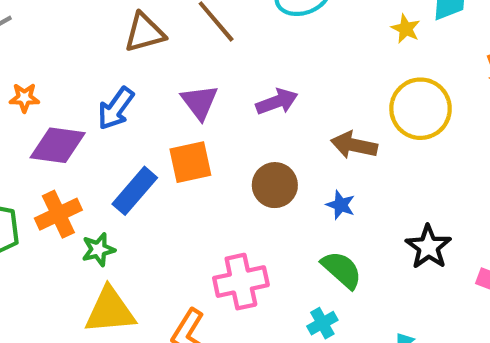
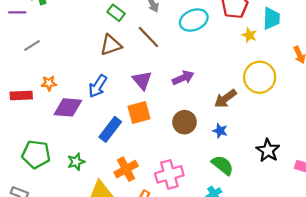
brown arrow: (354, 145) -> (225, 99), turned -45
orange cross: (58, 214) -> (126, 169), moved
green star: (98, 250) -> (76, 162), moved

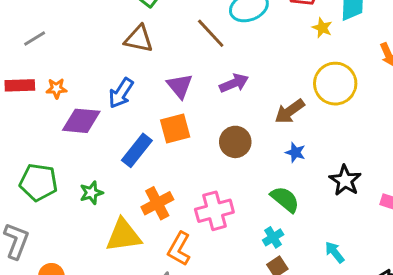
brown line: (148, 37) -> (211, 33), moved
brown triangle: (111, 45) -> (139, 39), turned 30
red rectangle: (21, 96) -> (20, 85), moved
blue star: (220, 131) -> (295, 152), moved

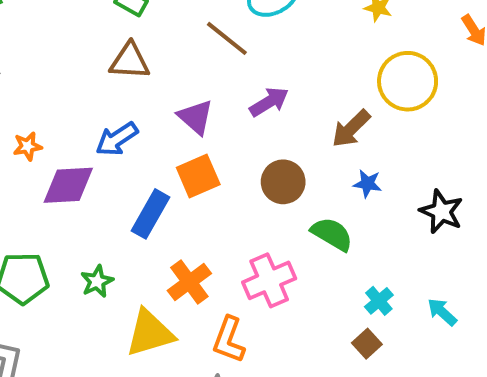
blue arrow: (121, 93) -> (117, 139), turned 32
green semicircle: (285, 199) -> (332, 234), moved
cyan cross: (273, 237) -> (379, 301), moved

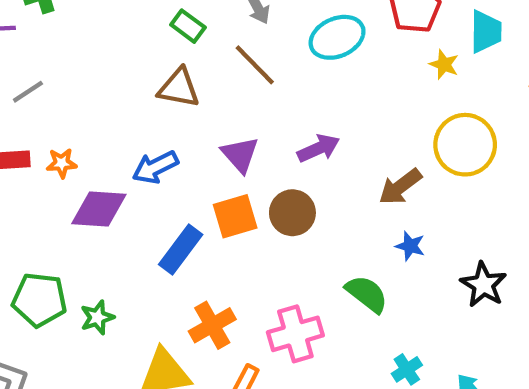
brown line: (227, 38) -> (255, 65), moved
brown circle: (283, 182) -> (292, 213), moved
green star: (97, 281) -> (97, 317), moved

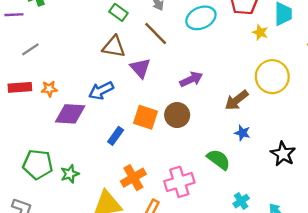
purple triangle: (240, 154) -> (140, 68), moved
orange square: (235, 216) -> (145, 117), turned 35
blue rectangle: (181, 249) -> (116, 136), size x0.7

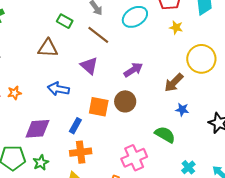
yellow star: (260, 32) -> (176, 27), moved
brown triangle: (114, 47) -> (48, 48), moved
blue arrow: (101, 91) -> (58, 89), turned 45
purple diamond: (70, 114) -> (37, 129), moved
orange cross: (133, 178) -> (81, 152), moved, turned 30

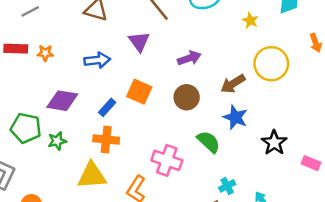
blue arrow: (58, 89) -> (97, 60), turned 150
brown circle: (125, 101) -> (187, 97), moved
blue star: (182, 110) -> (235, 117), size x1.5
pink cross: (134, 158) -> (167, 160), turned 30

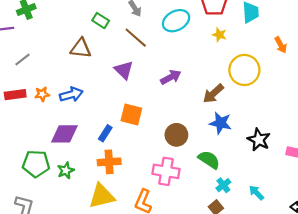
blue arrow: (97, 60) -> (71, 95), moved
brown circle: (187, 97) -> (176, 135), moved
green semicircle: (209, 142) -> (209, 160), moved

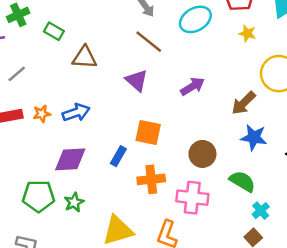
green rectangle: (101, 21) -> (54, 31), moved
orange cross: (109, 162) -> (151, 179), moved

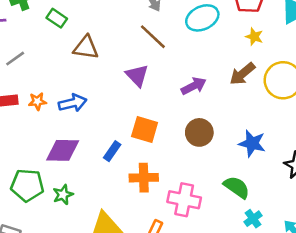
brown arrow: (244, 103) -> (242, 74), moved
brown circle: (202, 154) -> (199, 132), moved

